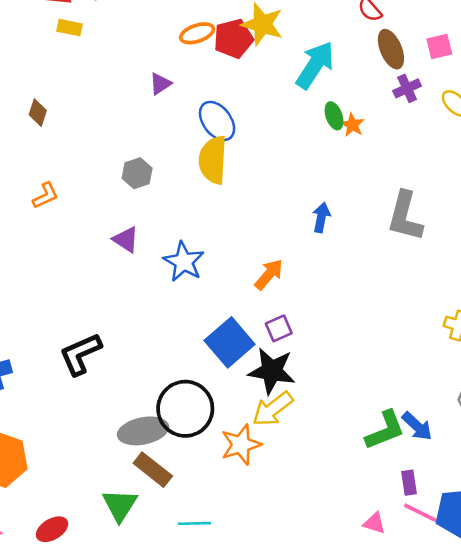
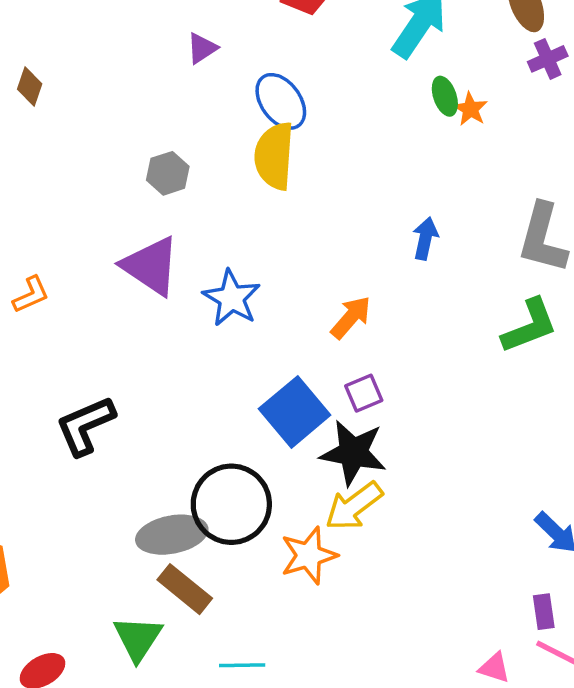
orange L-shape: (45, 196) -> (31, 295), moved
purple triangle: (126, 240) -> (151, 266), size x1.6
green L-shape: (385, 430) -> (530, 326), moved

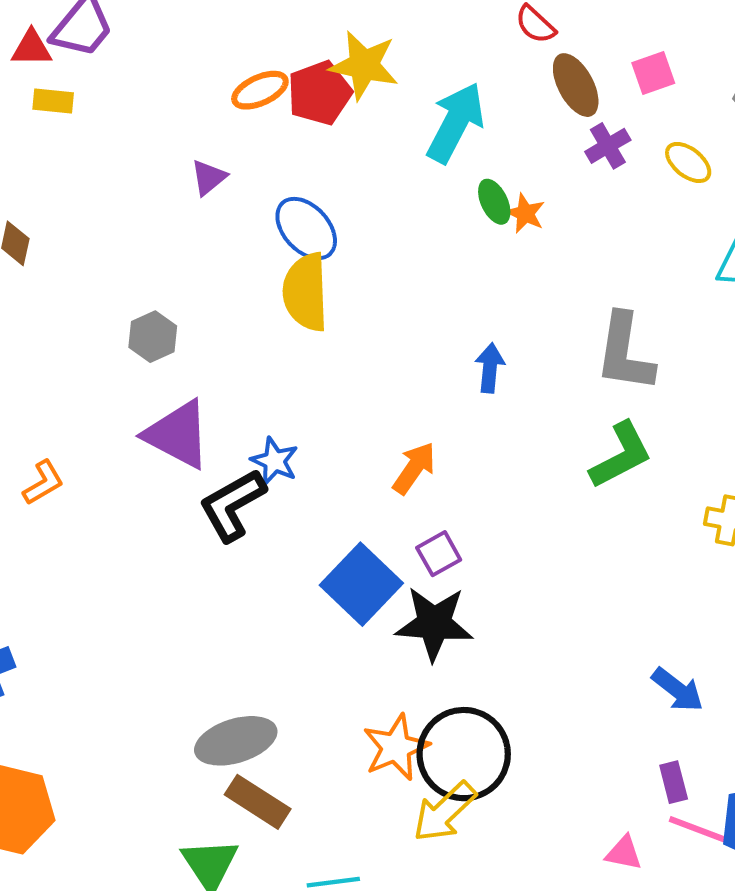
gray hexagon: (168, 173) -> (153, 337), moved
blue star: (232, 298) -> (275, 461), size x0.7
black L-shape: (85, 426) -> (232, 505), moved
black circle: (231, 504) -> (464, 754), moved
yellow arrow: (354, 506) -> (445, 812), moved

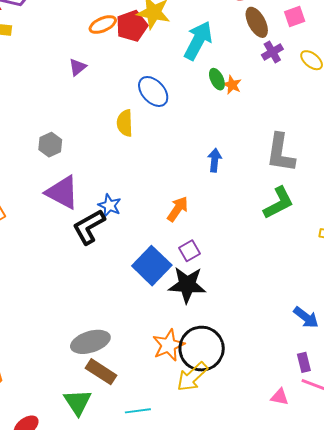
blue ellipse: (306, 229) -> (153, 91), moved
yellow semicircle: (306, 292) -> (125, 123), size x0.7

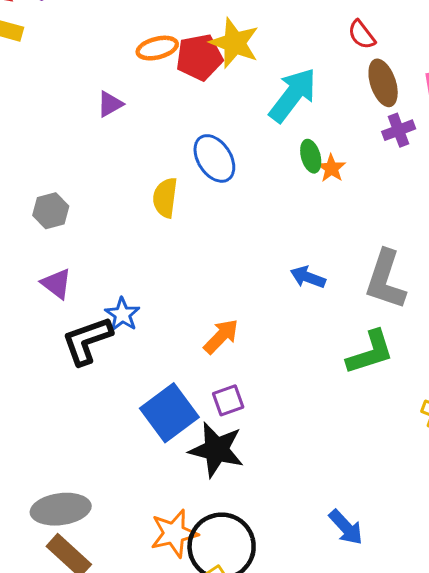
blue arrow: (215, 160) -> (308, 277), moved, turned -85
purple triangle: (62, 192) -> (56, 284), size x0.6
blue arrow: (306, 317) -> (346, 527), moved

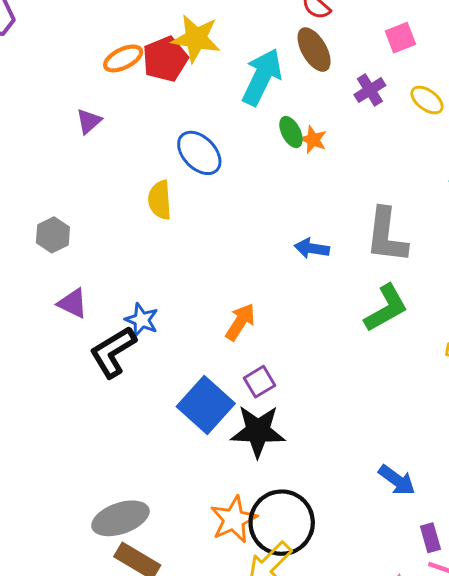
brown ellipse: (383, 83) -> (314, 50), moved

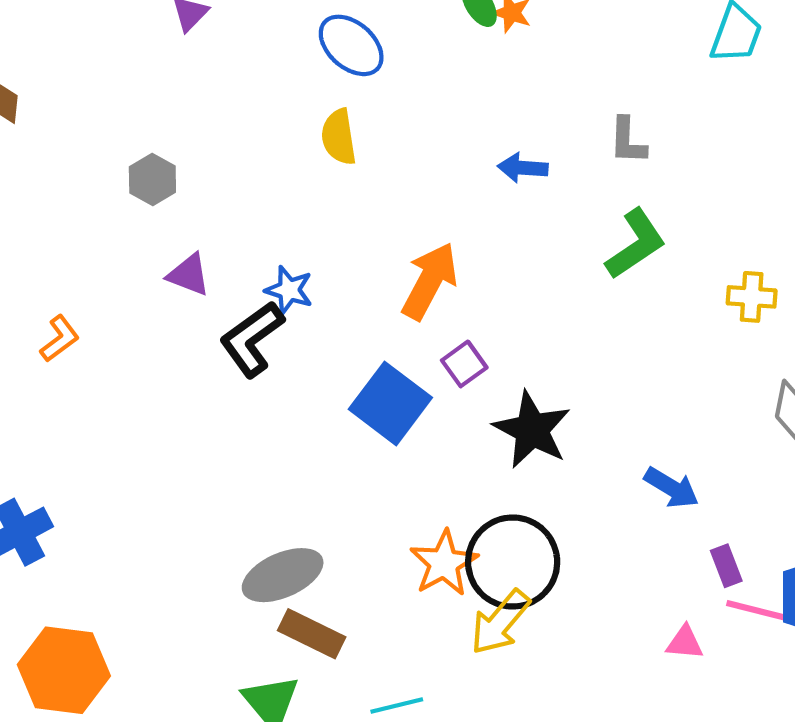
yellow semicircle: (160, 200) -> (339, 137), moved
gray L-shape: (386, 236) -> (628, 141), size x0.6
orange arrow: (240, 322) -> (430, 281), size x1.4
black star: (258, 431) -> (532, 430), moved, turned 30

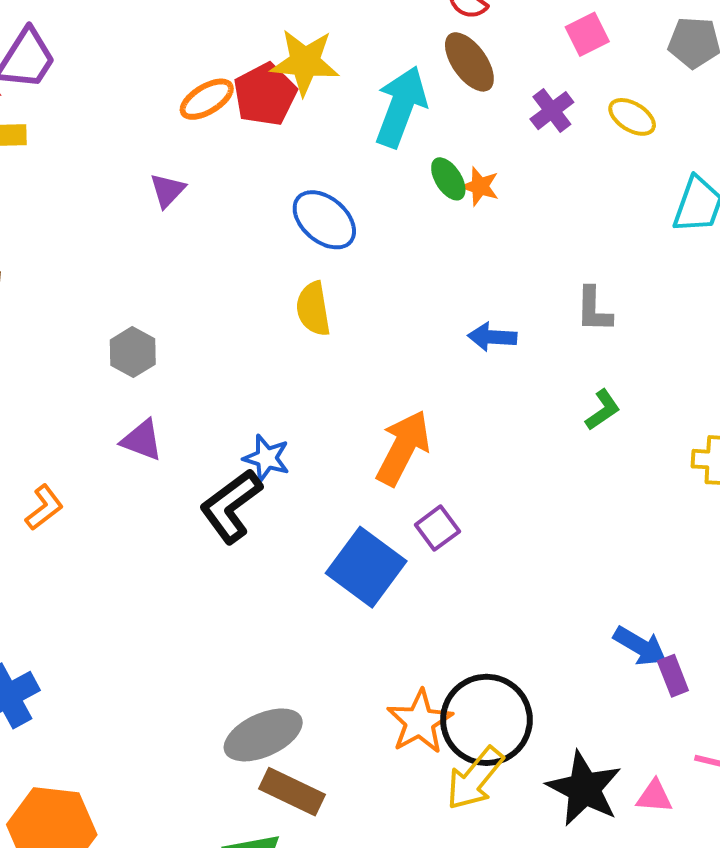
green L-shape: (636, 244) -> (603, 410), size x0.6
purple triangle: (189, 275) -> (142, 440), moved
black star: (532, 430) -> (584, 789), moved
purple rectangle: (726, 566) -> (673, 676), moved

